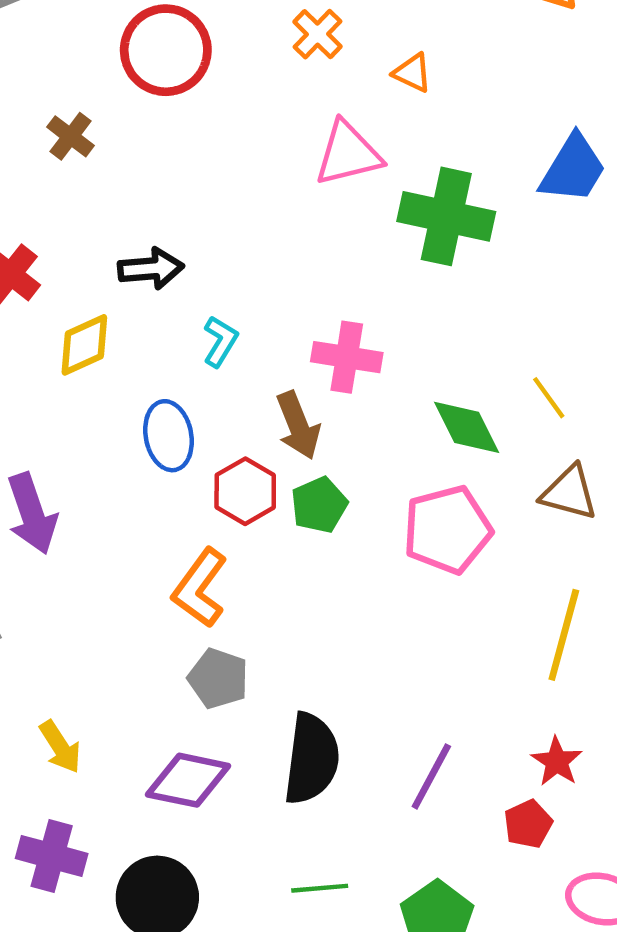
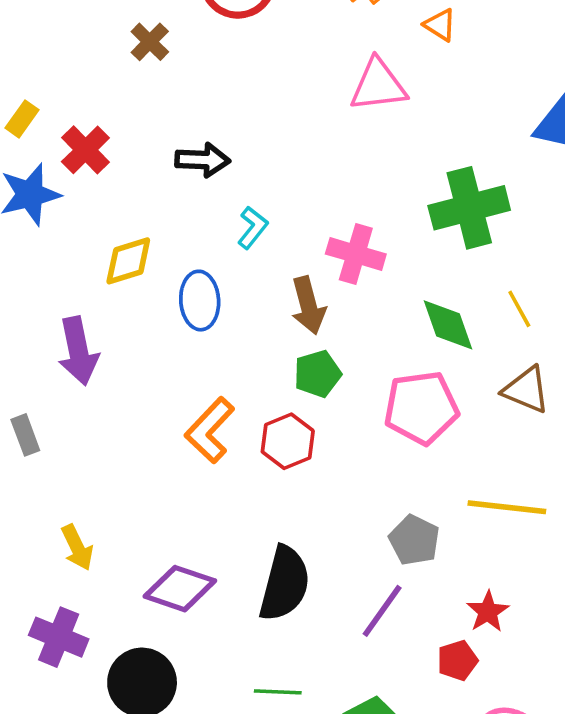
green cross: (446, 216) -> (469, 208), moved, turned -34
yellow diamond: (84, 345) -> (128, 261), moved
red hexagon: (245, 491) -> (288, 441), moved
yellow line: (564, 635) -> (507, 507), turned 74
gray pentagon: (218, 678) -> (414, 540), moved

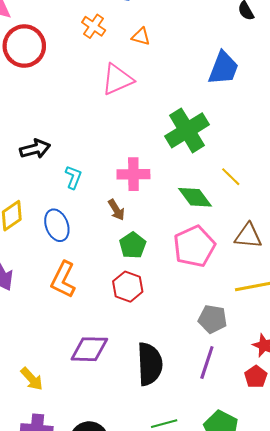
brown arrow: (308, 306) -> (116, 210), size x0.7
brown triangle: (526, 390) -> (248, 236), moved
orange L-shape: (210, 430) -> (63, 280), moved
purple diamond: (180, 589) -> (89, 349), moved

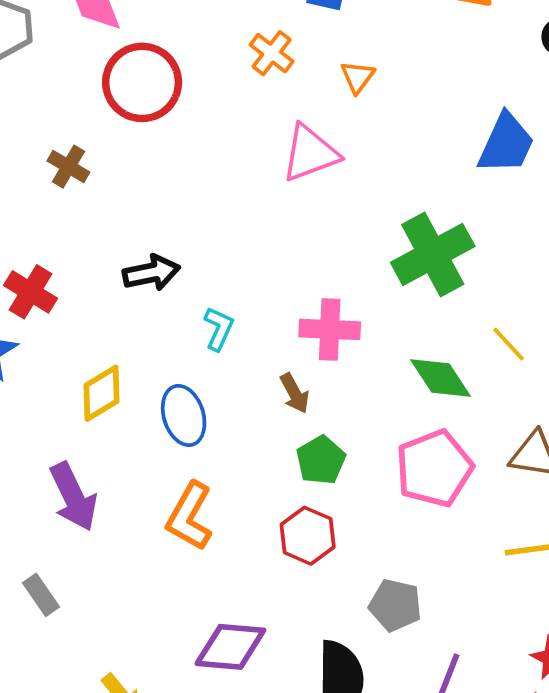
orange triangle: (141, 37) -> (358, 77), turned 48
gray pentagon: (212, 319) -> (395, 605), moved

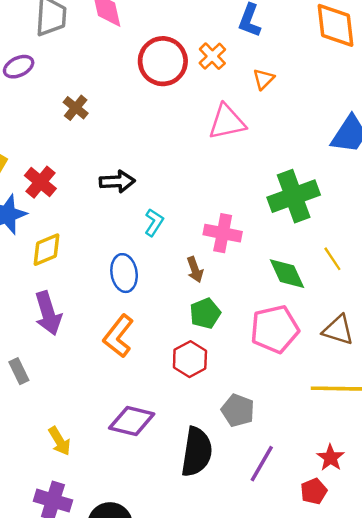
red circle: (142, 82) -> (163, 61), moved
yellow diamond: (102, 393) -> (47, 250), moved

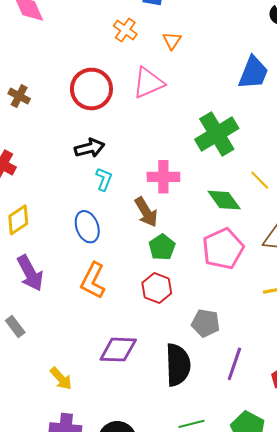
red circle: (163, 61) -> (91, 89), moved
black arrow: (117, 181) -> (90, 148), moved
brown arrow: (195, 270) -> (146, 212), size x1.4

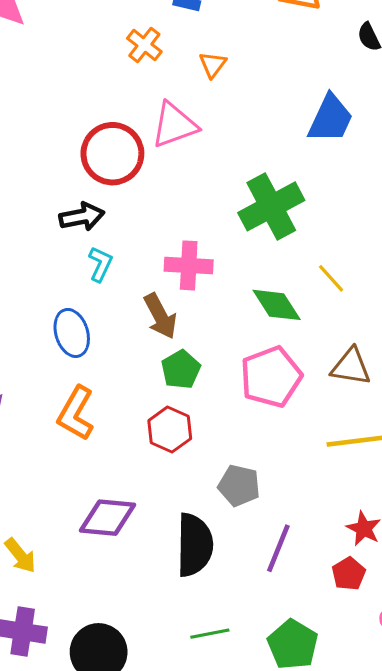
red circle: (91, 89) -> (112, 154), moved

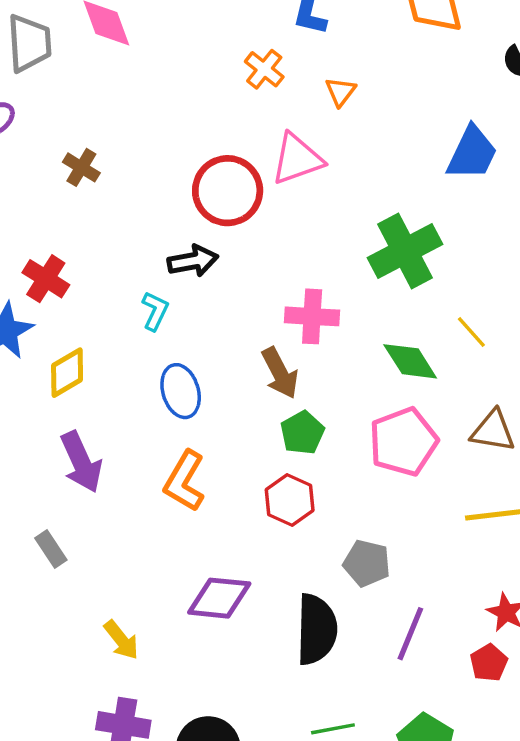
cyan L-shape: (100, 264) -> (155, 311), moved

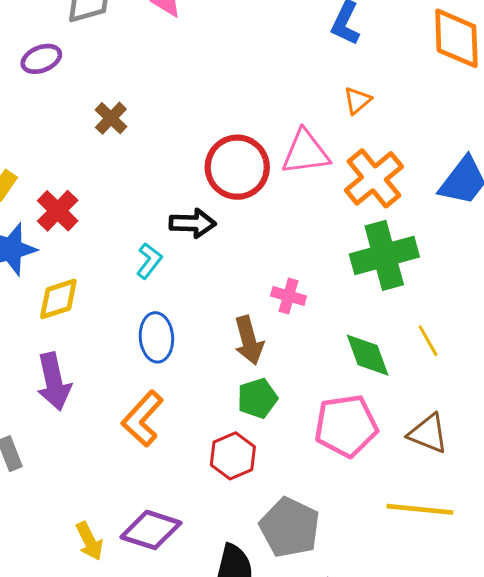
orange cross: (264, 69) -> (374, 178), moved, size x1.6
pink cross: (312, 316) -> (289, 296), size x0.7
gray pentagon: (367, 563) -> (290, 527), size x1.4
yellow arrow: (121, 640) -> (89, 541), moved

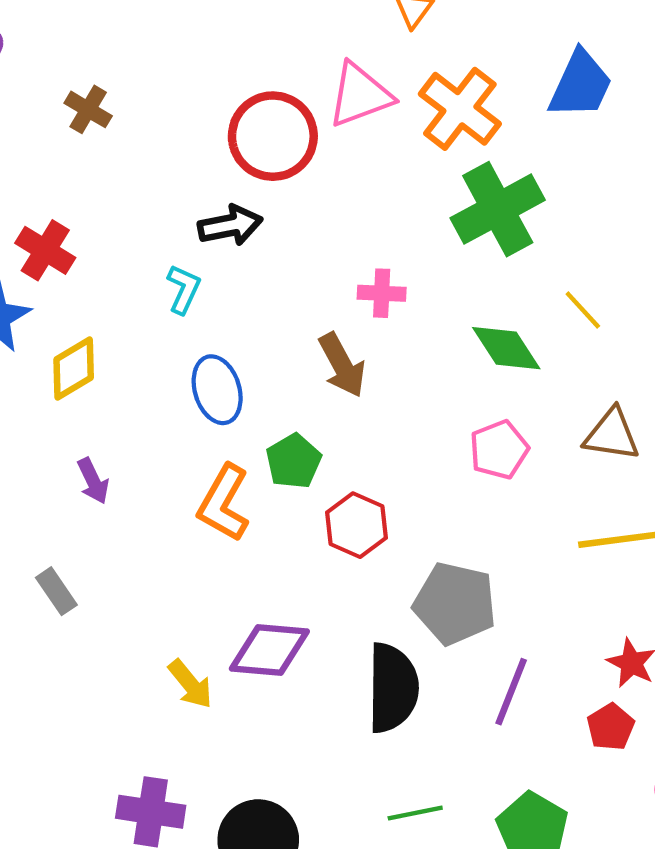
purple arrow: (54, 382) -> (93, 481), size x0.6
green pentagon: (257, 398) -> (294, 461), moved
pink pentagon: (346, 426) -> (499, 450), size x0.7

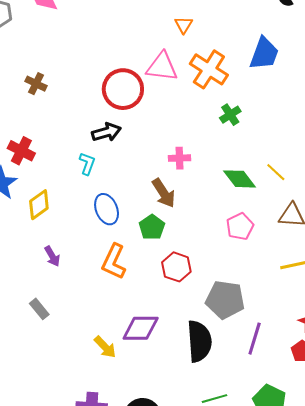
pink triangle: (360, 95) -> (162, 67), turned 32
green cross: (498, 209) -> (230, 115), size x0.5
yellow line: (583, 310) -> (276, 172), moved
green pentagon: (294, 461) -> (152, 227), moved

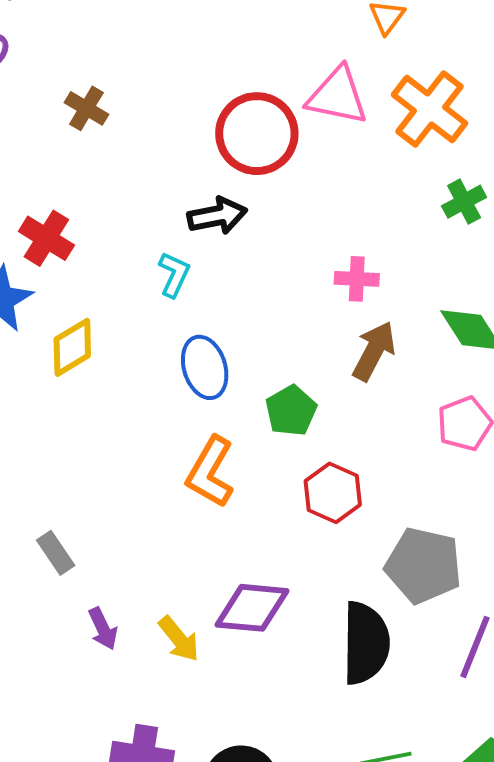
brown arrow: (164, 193) -> (374, 351), moved, turned -124
purple arrow: (52, 256) -> (103, 629), moved

